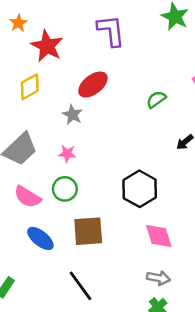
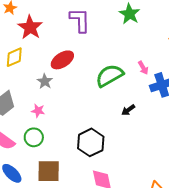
green semicircle: (156, 99) -> (109, 76), size x1.8

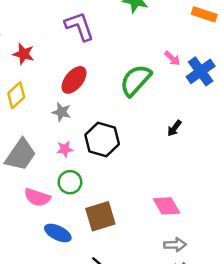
red star: (30, 27) -> (24, 54), size x0.7
black arrow: (128, 110) -> (174, 128), moved
black hexagon: (91, 142) -> (102, 140), moved

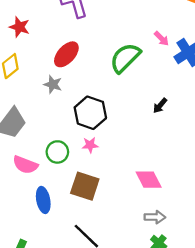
pink star: (65, 149) -> (90, 145), moved
brown square: (100, 216) -> (85, 186), turned 32
blue ellipse: (58, 233) -> (43, 200), turned 50

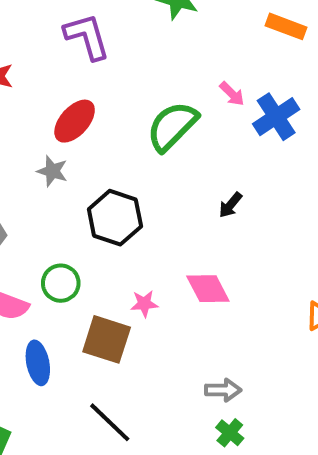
pink star: (90, 145) -> (144, 304), moved
pink diamond: (149, 180) -> (208, 289), moved

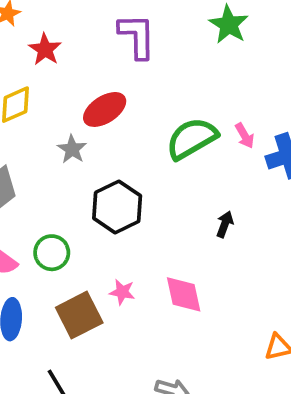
pink arrow: (232, 94) -> (245, 136), moved
black arrow: (230, 205) -> (225, 224), turned 145
brown square: (107, 339) -> (79, 315), turned 30

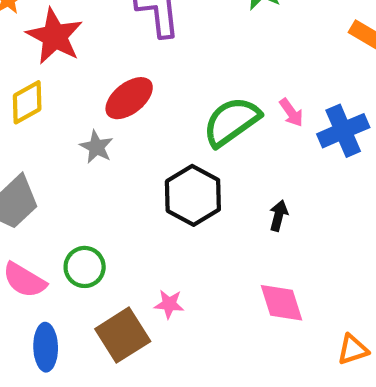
red star: (45, 49) -> (55, 36), size x1.5
black hexagon: (117, 207) -> (193, 195), moved
pink diamond: (184, 294) -> (282, 303), moved

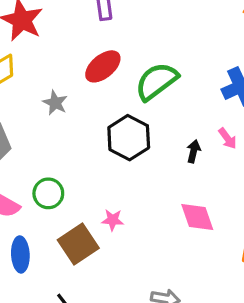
red ellipse: (129, 98) -> (103, 66), moved
pink arrow: (291, 113) -> (228, 138), moved

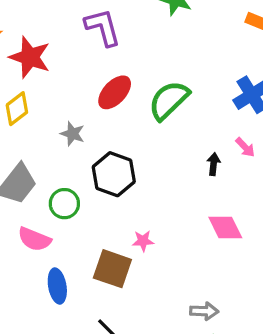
black hexagon: (129, 138) -> (114, 174), moved
green circle: (48, 193) -> (64, 204), moved
brown square: (78, 244) -> (112, 269), turned -30

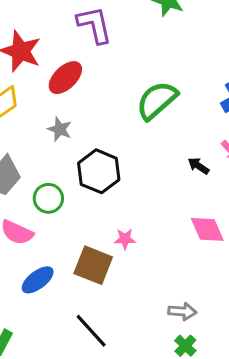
red ellipse: (115, 92) -> (65, 78), moved
black arrow: (214, 164) -> (198, 166), turned -65
blue ellipse: (57, 286) -> (38, 280), turned 60

